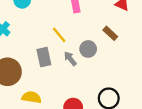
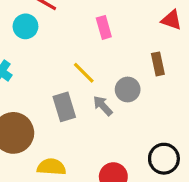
brown rectangle: (110, 33) -> (158, 64), turned 40

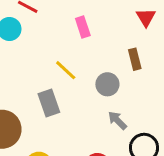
red triangle: (171, 20) -> (146, 17), turned 42
gray arrow: (103, 106) -> (117, 120), moved

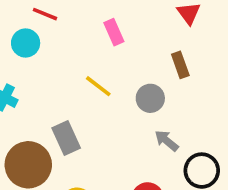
gray rectangle: (49, 103) -> (66, 138), moved

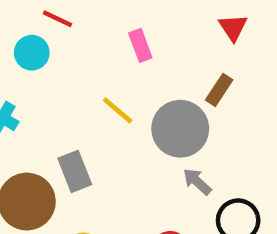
brown rectangle: (180, 65) -> (219, 90), turned 50
gray circle: (150, 98) -> (180, 129), size x1.6

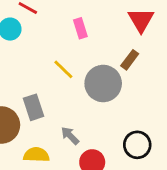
red triangle: (233, 27) -> (141, 20), size x1.4
gray arrow: (197, 182) -> (70, 136), moved

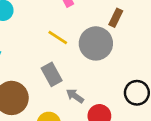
gray rectangle: (34, 107) -> (52, 74), moved

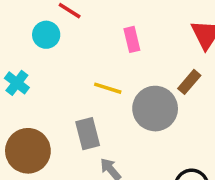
yellow line: (58, 38) -> (108, 88), turned -30

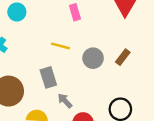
brown rectangle: (189, 82) -> (123, 57), moved
gray circle: (155, 109) -> (93, 58), size x0.7

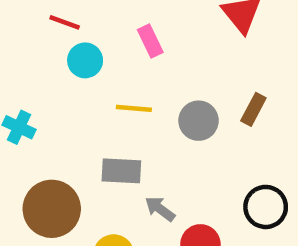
cyan circle: (17, 12) -> (85, 60), moved
gray rectangle: (48, 77) -> (121, 171), turned -60

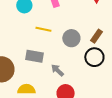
black circle: (266, 207) -> (94, 57), moved
gray arrow: (160, 209) -> (57, 70), moved

